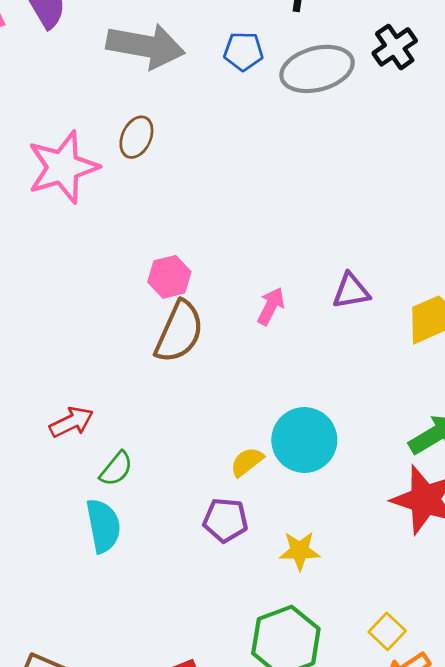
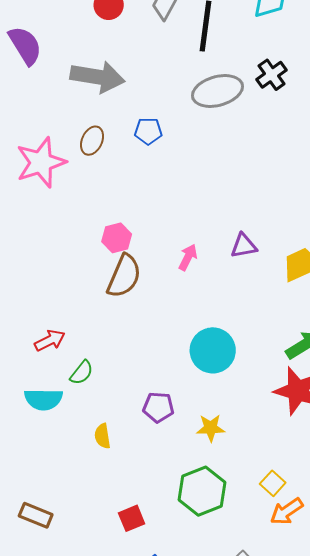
blue pentagon: (243, 51) -> (148, 131), moved
yellow semicircle: (247, 462) -> (102, 436), moved, turned -60
cyan semicircle: (103, 526) -> (43, 399), moved, turned 102

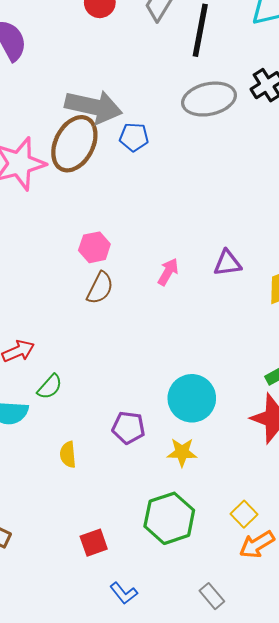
gray arrow: (97, 77) -> (93, 107), moved
brown ellipse: (92, 141) -> (74, 144), size x1.8
brown semicircle: (124, 276) -> (100, 288), size x0.7
cyan circle: (213, 350) -> (192, 398), moved

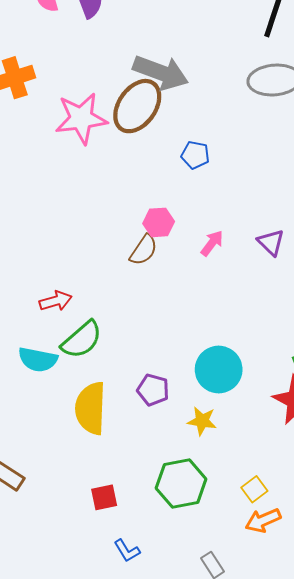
blue pentagon: (134, 137) -> (195, 155), moved
pink hexagon: (94, 247) -> (159, 222), moved
purple triangle: (227, 263) -> (271, 242), turned 44
green semicircle: (50, 387) -> (82, 340), size x1.6
yellow semicircle: (68, 455) -> (91, 408), size x2.0

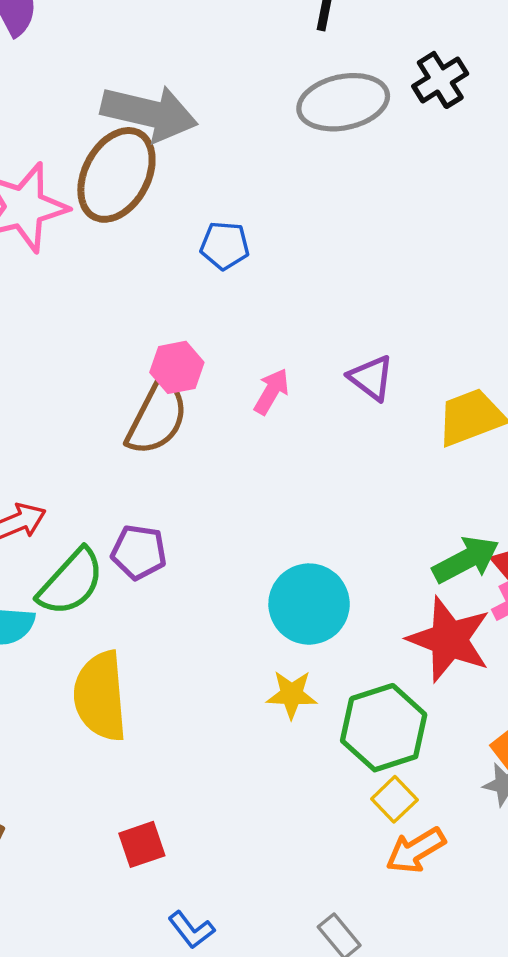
brown semicircle: (144, 250) -> (157, 417), size x1.4
purple pentagon: (153, 390) -> (139, 552), moved
green hexagon: (181, 484) -> (384, 728), moved

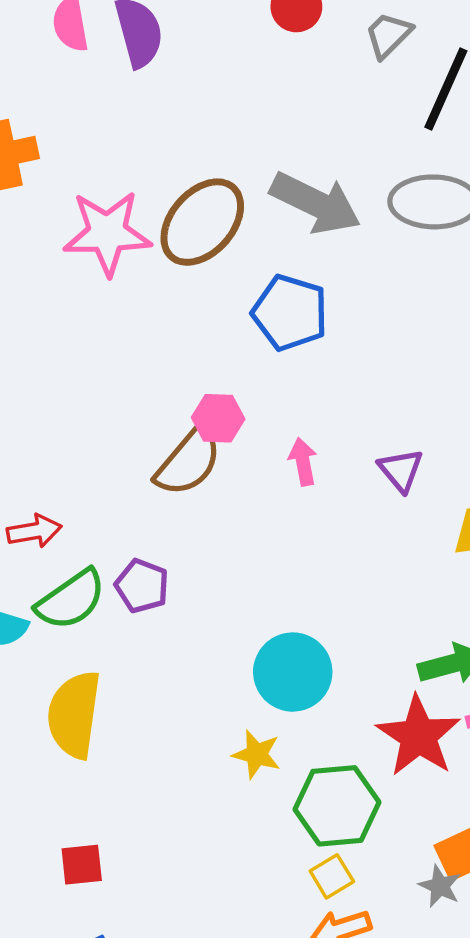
gray arrow: (149, 113) -> (316, 203), moved
blue pentagon: (225, 245) -> (290, 313), size x1.6
pink arrow: (271, 391) -> (303, 462), turned -54

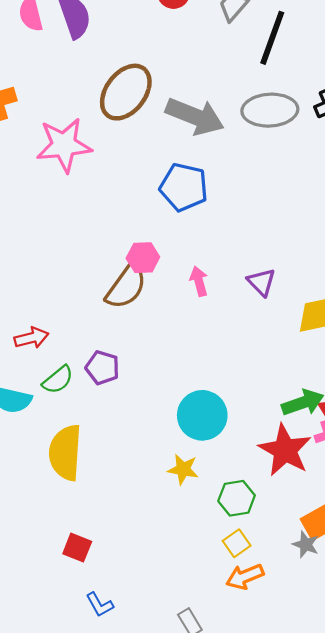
brown ellipse: (202, 222) -> (126, 92), moved
green semicircle: (71, 600) -> (58, 380), size x0.7
green hexagon: (337, 806) -> (237, 498), size x0.7
red square: (82, 865) -> (77, 548), turned 32

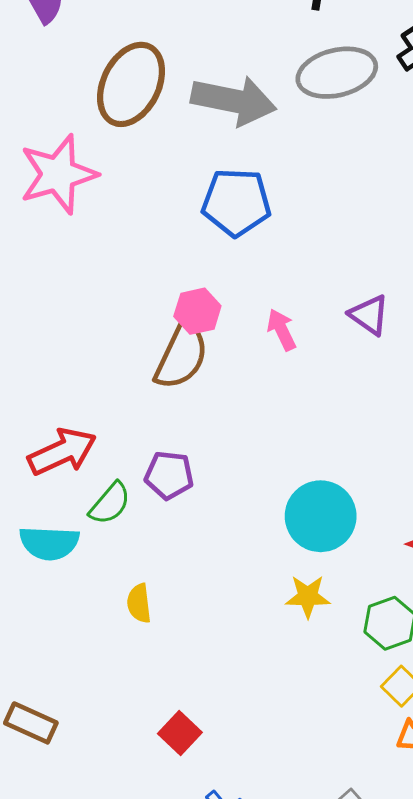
red arrow: (31, 338) -> (62, 452), size x1.4
yellow semicircle: (65, 453) -> (139, 603), size x0.5
red square: (77, 548) -> (180, 733), turned 32

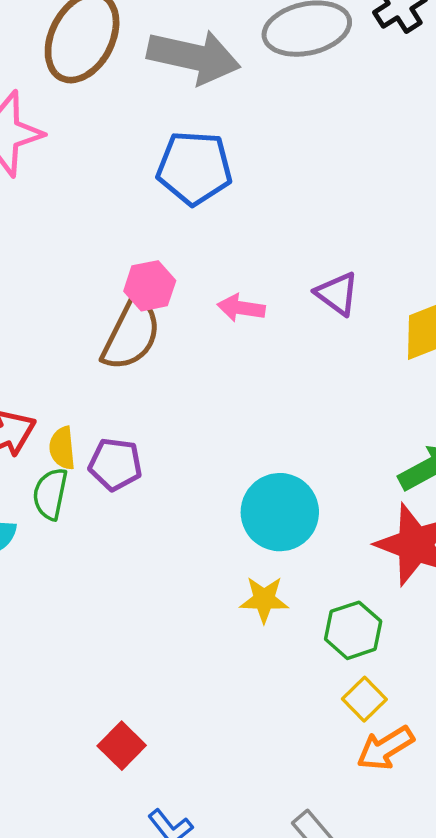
pink arrow: (282, 330) -> (241, 308), turned -57
green semicircle: (110, 503) -> (50, 494), turned 150
yellow semicircle: (139, 603) -> (62, 448), moved

